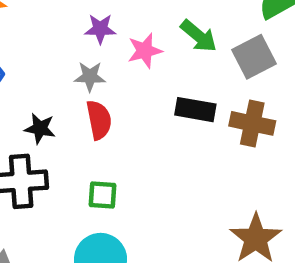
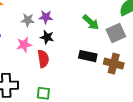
pink star: (145, 51) -> (24, 45), moved
gray star: (90, 77) -> (28, 20), moved
black star: (40, 128) -> (47, 37), moved

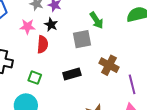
gray square: (116, 33) -> (82, 39), moved
black rectangle: (88, 56) -> (72, 74), moved, turned -42

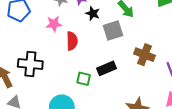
black star: (51, 25) -> (93, 13), moved
green square: (35, 78) -> (84, 79), moved

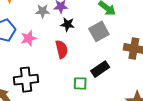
black star: (93, 13) -> (67, 24), moved
pink star: (54, 24) -> (29, 38), moved

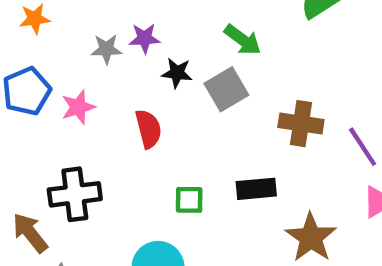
black star: (67, 24) -> (177, 73), moved
black rectangle: (100, 69) -> (256, 189), moved, turned 30

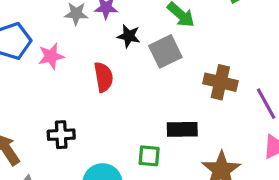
black cross: (75, 194) -> (61, 135), moved, size x0.7
green square: (189, 200) -> (149, 156), moved

